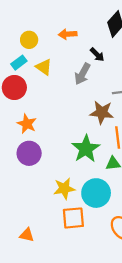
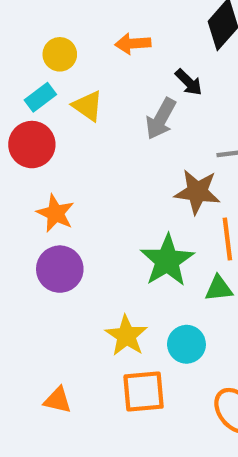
yellow star: (64, 188) -> (126, 336), turned -30
cyan circle: (96, 193) -> (186, 344), size x0.7
orange triangle: (27, 235) -> (58, 400), moved

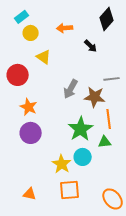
cyan rectangle: (40, 97) -> (22, 17), moved
gray arrow: (161, 119) -> (71, 89), moved
cyan circle: (186, 344) -> (83, 157), moved

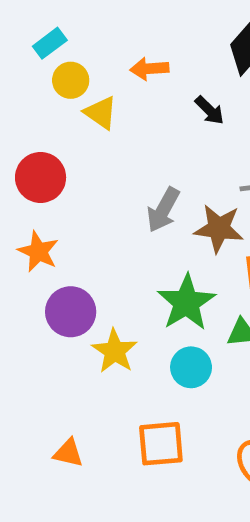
yellow triangle: (44, 57) -> (101, 113), moved
orange star: (29, 107) -> (38, 252), moved
yellow star: (62, 164) -> (115, 351), moved

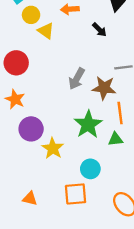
cyan circle: (191, 367) -> (90, 169), moved

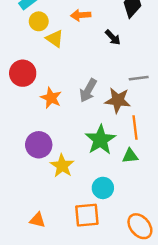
orange star: (15, 99) -> (51, 98), moved

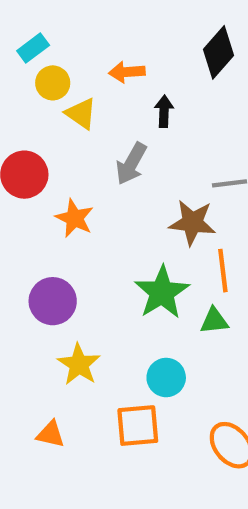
black arrow: (113, 37) -> (164, 111), moved, turned -133
gray arrow: (88, 90) -> (131, 164), moved
yellow star: (62, 166) -> (79, 364), moved

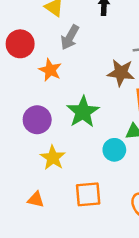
gray arrow: (131, 164) -> (70, 37), moved
green star: (162, 292) -> (83, 112), moved
cyan circle: (166, 378) -> (114, 150), moved

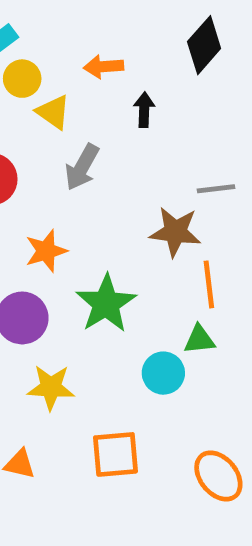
orange star: (50, 70) -> (46, 251), moved, turned 30
yellow star: (53, 158) -> (51, 387), turned -30

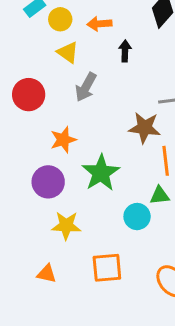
yellow circle: (22, 79) -> (60, 19), moved

